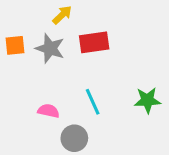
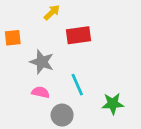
gray star: (50, 48) -> (42, 62), moved
green star: (147, 100) -> (113, 104), moved

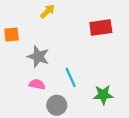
red rectangle: (79, 35) -> (101, 28), moved

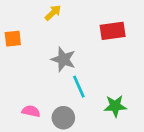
gray star: (38, 57) -> (63, 59), moved
pink semicircle: (37, 84) -> (31, 111), moved

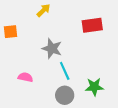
pink semicircle: (31, 111) -> (25, 77), moved
gray circle: (63, 118) -> (65, 95), moved

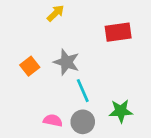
orange square: (11, 32) -> (30, 66), moved, turned -32
pink semicircle: (25, 77) -> (53, 120), moved

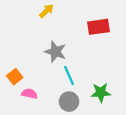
orange square: (30, 66) -> (15, 77), moved
pink semicircle: (53, 120) -> (29, 94), moved

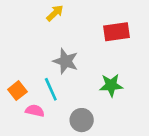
cyan line: (69, 76) -> (51, 89), moved
green star: (101, 92) -> (111, 85), moved

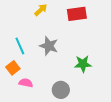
red rectangle: (116, 32) -> (77, 14), moved
cyan line: (51, 89) -> (20, 46), moved

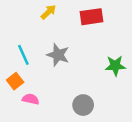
green star: (83, 64) -> (115, 66), moved
gray circle: (61, 90) -> (83, 105), moved

